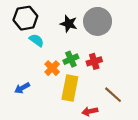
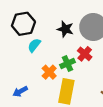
cyan semicircle: (37, 40) -> (34, 45), turned -88
red cross: (94, 61) -> (85, 54), moved, turned -32

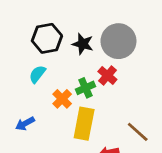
black hexagon: (23, 24) -> (47, 38), moved
cyan semicircle: (34, 45) -> (37, 74), moved

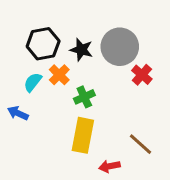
red cross: (107, 75) -> (142, 75), moved
orange cross: (62, 99) -> (59, 75), moved
blue arrow: (25, 124) -> (18, 113), moved, turned 54

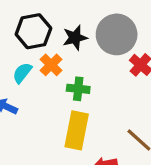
black star: (81, 50) -> (75, 38), turned -30
green cross: (84, 97) -> (78, 89), turned 30

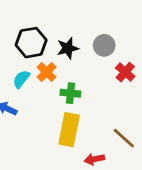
gray circle: (117, 34) -> (104, 45), size x0.6

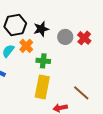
gray circle: (104, 45) -> (65, 37), moved
red cross: (125, 72) -> (84, 38), moved

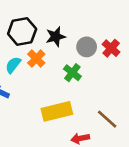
green cross: (43, 61) -> (72, 73), moved, turned 32
yellow rectangle: (42, 87) -> (57, 111), turned 65

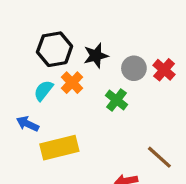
yellow rectangle: (57, 111) -> (59, 148), moved

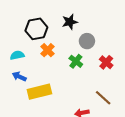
black star: (96, 56) -> (70, 22), moved
red cross: (164, 70) -> (106, 62), moved
cyan semicircle: (43, 90) -> (17, 55), moved, turned 40

